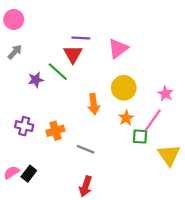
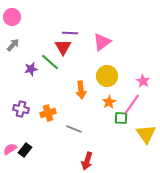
red arrow: (86, 186) -> (87, 161), moved

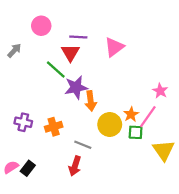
pink circle: (12, 17) -> (41, 26), moved
purple star: (31, 69) -> (76, 87), moved, size x1.5
yellow circle: (107, 76) -> (110, 124), moved
orange star: (109, 102) -> (131, 114), moved
red arrow: (87, 161) -> (75, 166), moved

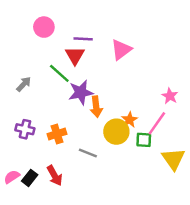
gray arrow: (14, 50) -> (24, 84), moved
orange star: (131, 114) -> (129, 120), moved
red arrow: (75, 166) -> (55, 176), moved, turned -48

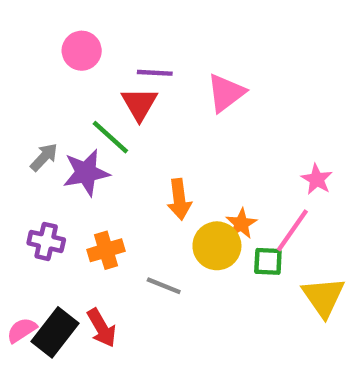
purple star: (81, 92) -> (86, 173), moved
black rectangle: (30, 178) -> (55, 332), size x1.5

